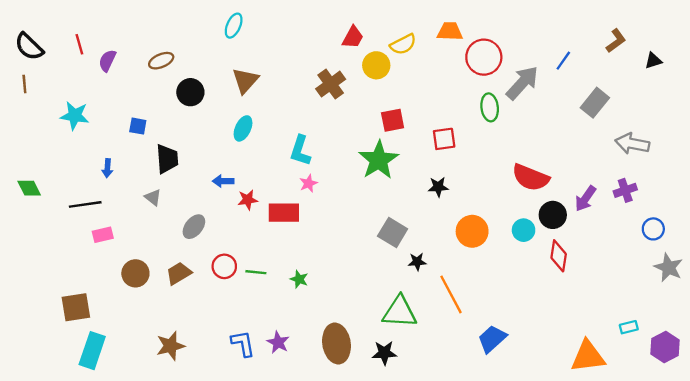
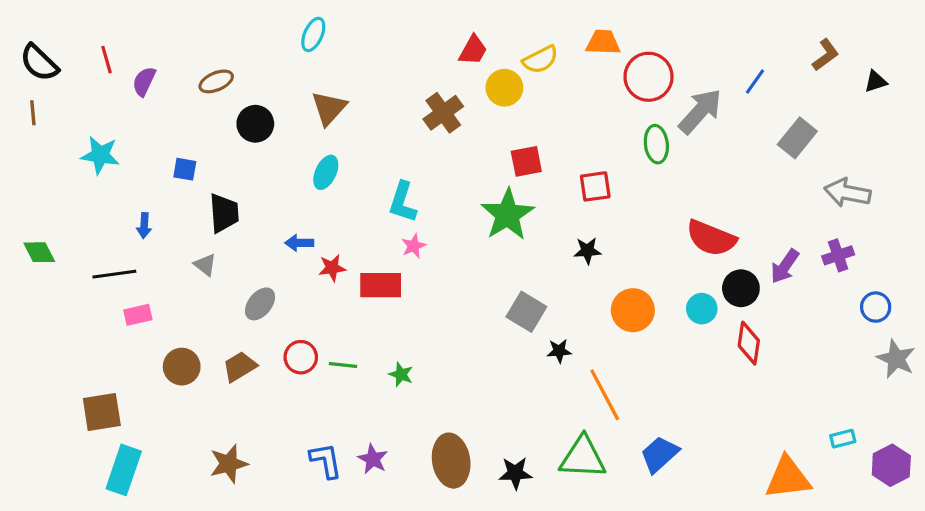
green triangle: (400, 312) -> (583, 457), moved

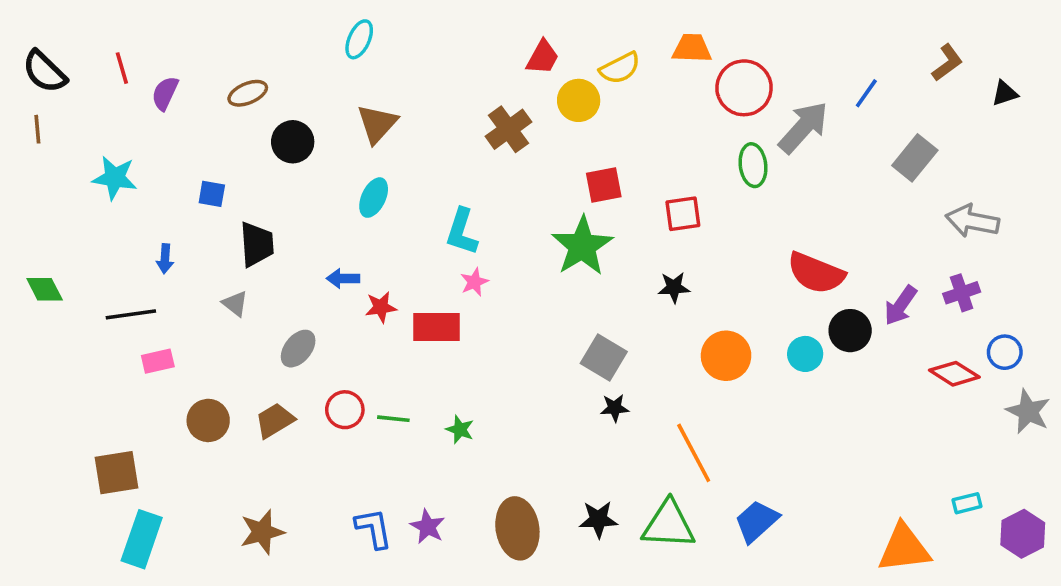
red diamond: (749, 343) -> (954, 374), moved, turned -66
black star: (559, 351) -> (615, 408), moved
black star: (515, 473) -> (598, 519), moved

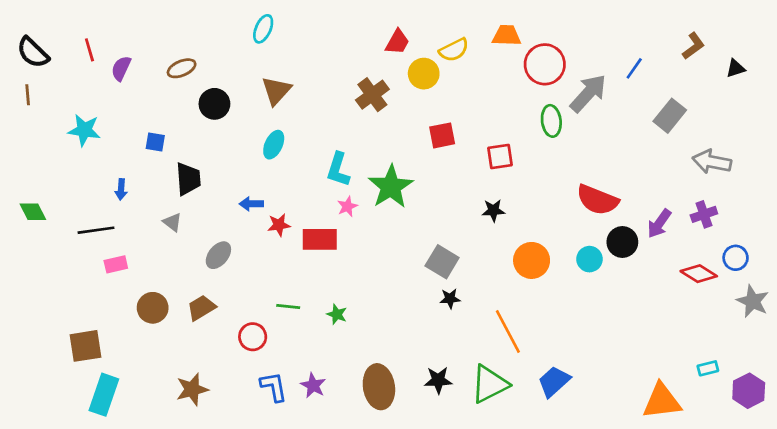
green star: (582, 246) -> (391, 187), moved
red circle: (345, 410) -> (253, 337), moved
green triangle: (668, 525) -> (489, 384), turned -30

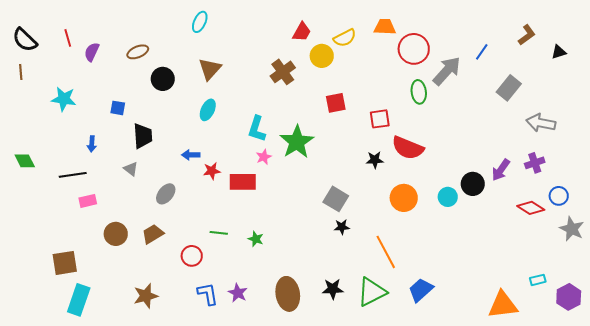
red semicircle: (597, 200) -> (408, 148), moved

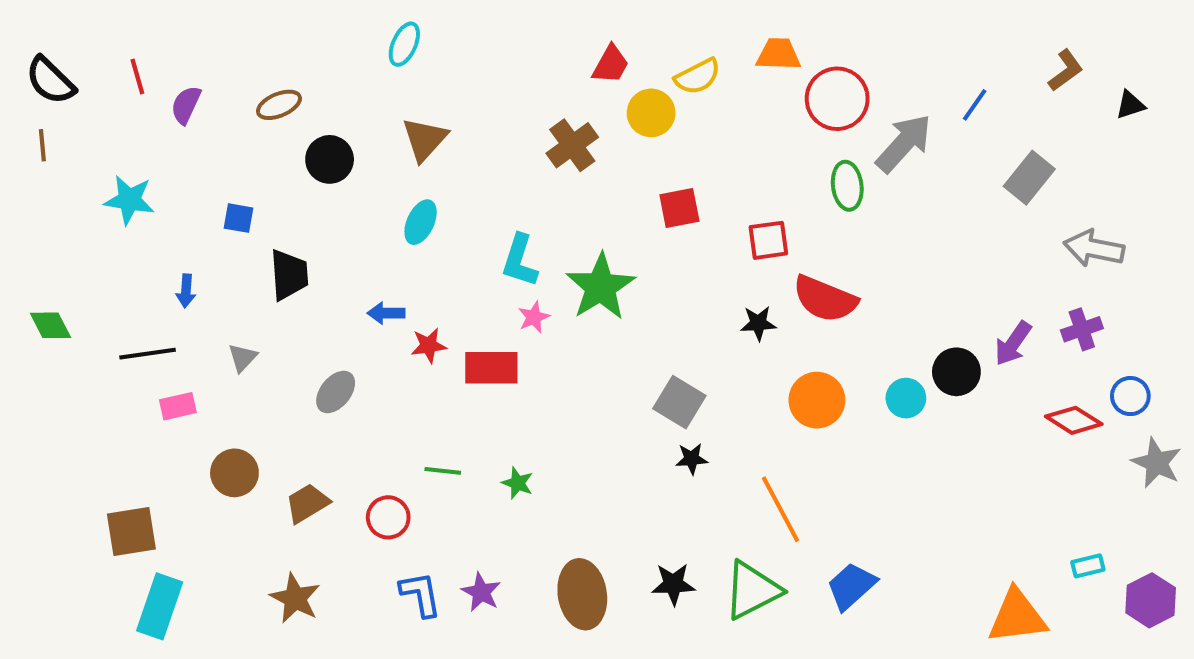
gray triangle: (131, 169) -> (243, 358), moved, turned 35
brown trapezoid: (153, 234) -> (307, 503), moved
brown star: (146, 296) -> (295, 598), turned -30

